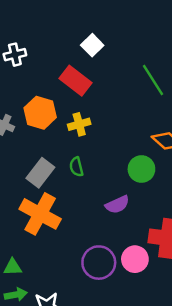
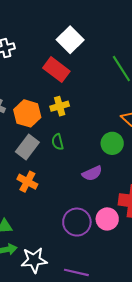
white square: (92, 45) -> (70, 40), size x1.4
orange hexagon: (40, 113) -> (27, 113), moved
orange cross: (40, 214) -> (27, 182), size x0.6

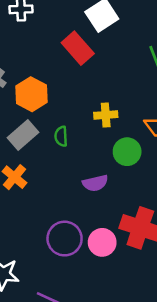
yellow cross: (60, 106) -> (106, 115), moved

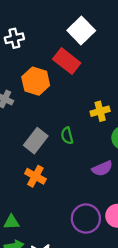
orange hexagon: (31, 94) -> (36, 81), moved

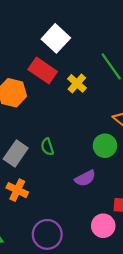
yellow cross: (100, 111) -> (77, 83), moved, turned -30
purple circle: (86, 219) -> (47, 234), moved

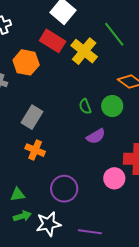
yellow cross: (77, 83) -> (84, 51), size x1.5
green semicircle: (47, 147) -> (85, 106), moved

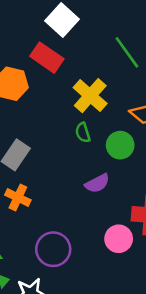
yellow cross: (84, 51) -> (90, 96), moved
green semicircle: (85, 106) -> (83, 133), moved

